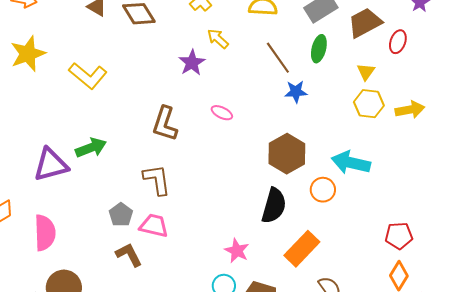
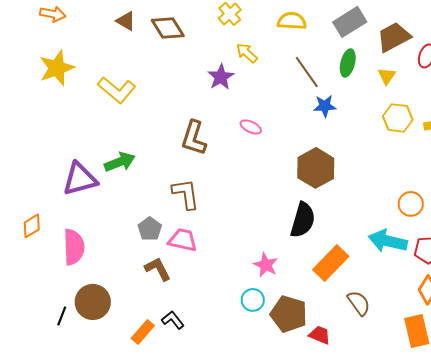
yellow triangle: (366, 72) -> (387, 76), moved
cyan arrow: (351, 163) -> (388, 241), moved
orange circle: (323, 190) -> (411, 204), moved

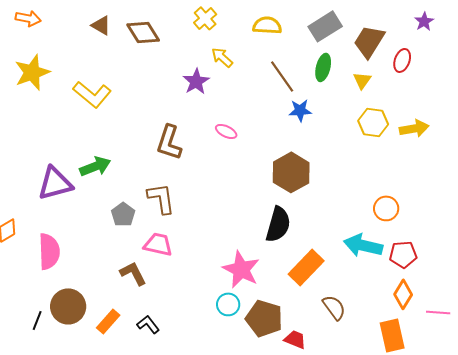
brown trapezoid: (394, 37) -> (369, 41), turned -30
gray pentagon: (150, 229) -> (123, 214), moved
pink star: (266, 265) -> (241, 269), size x1.5
orange rectangle: (143, 332) -> (108, 321), moved

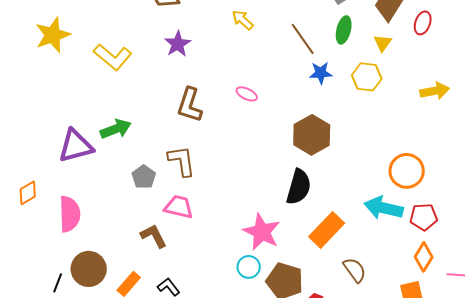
purple star: (196, 81) -> (178, 44), moved
yellow hexagon: (373, 122) -> (367, 77), moved
orange circle: (386, 208) -> (407, 171), size x1.4

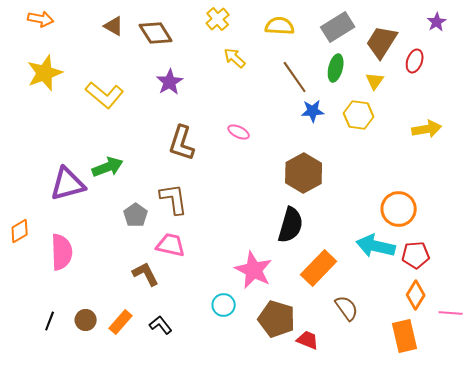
cyan circle: (249, 267) -> (224, 305), moved
brown circle: (89, 269) -> (86, 320), moved, size x0.6

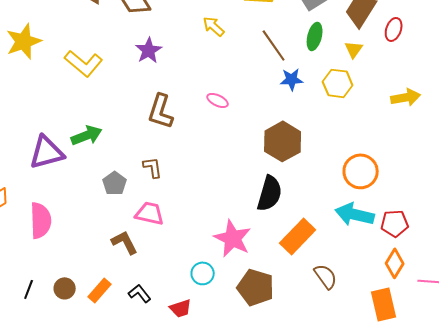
brown L-shape: (174, 199) -> (153, 167), size x0.7
orange circle: (399, 209) -> (361, 171), moved
red trapezoid: (308, 340) -> (181, 308), moved, turned 140

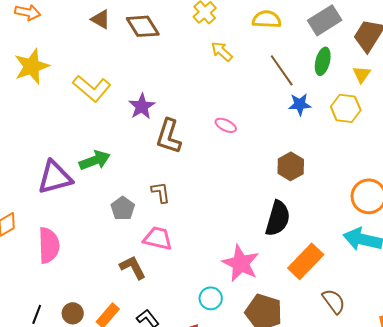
purple star: (149, 50) -> (142, 106), moved
brown hexagon: (283, 141) -> (291, 166), size x0.7

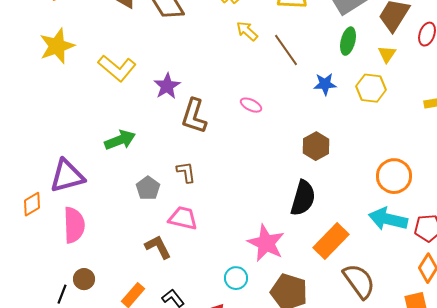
brown line: (282, 70) -> (286, 50), moved
purple triangle: (55, 177) -> (67, 176), moved
brown semicircle: (334, 301) -> (359, 281), size x1.4
brown circle: (73, 313) -> (84, 279), moved

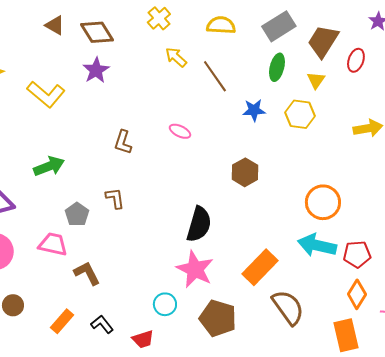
purple star: (167, 86) -> (96, 70), moved
brown L-shape: (194, 116) -> (123, 142), size x0.7
black semicircle: (303, 198) -> (199, 224), moved
pink trapezoid: (183, 218) -> (53, 244), moved

